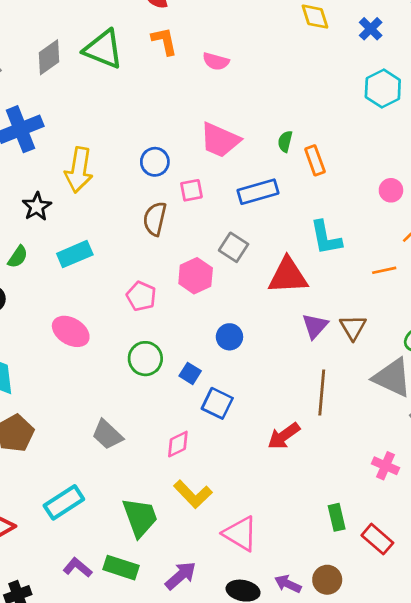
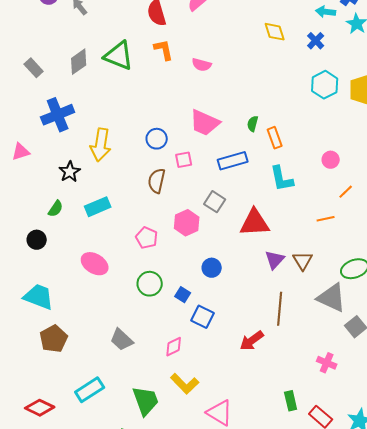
cyan L-shape: (326, 238) -> (282, 179), moved

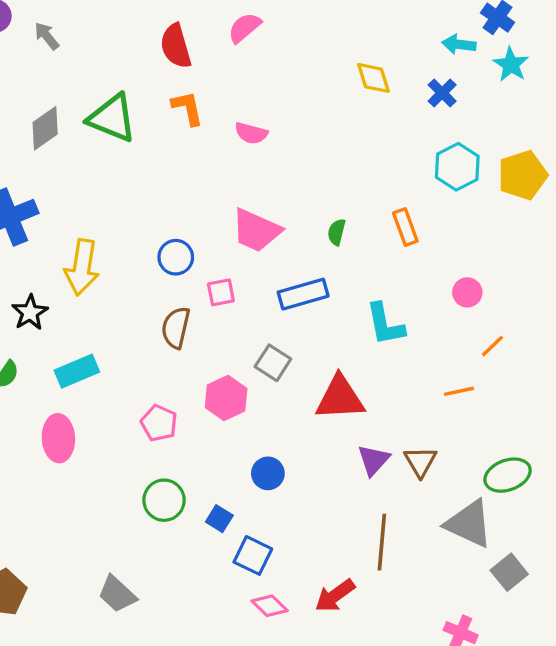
orange rectangle: (275, 138) -> (405, 227), moved
pink ellipse: (95, 264) -> (58, 438), moved, turned 56
pink diamond: (174, 347) -> (270, 606), moved, turned 70

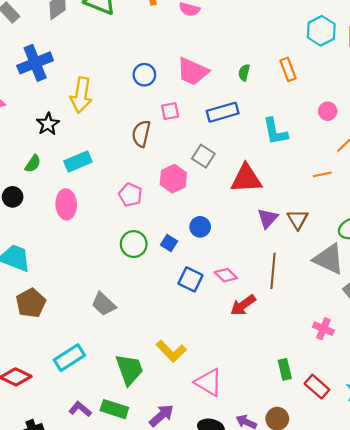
blue circle: (176, 257) -> (144, 75), moved
blue square: (219, 519) -> (169, 243), moved
pink diamond: (270, 606) -> (226, 275), moved

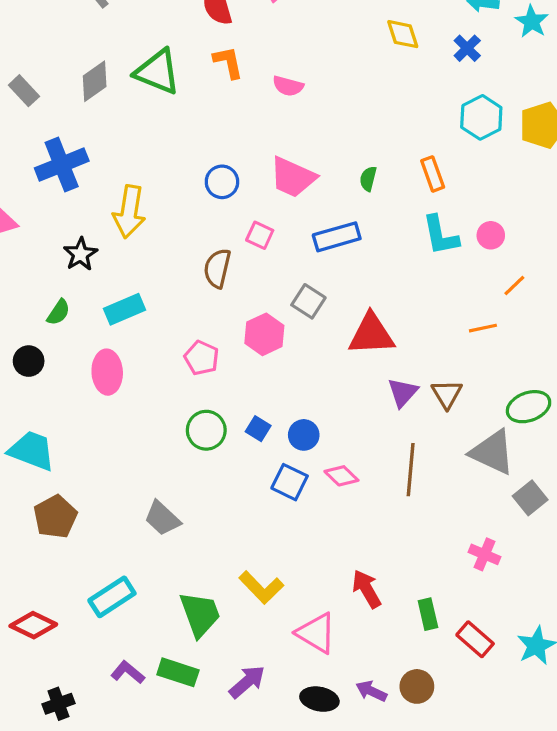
pink square: (170, 111) -> (260, 235), turned 36
cyan L-shape: (275, 132) -> (440, 235), moved
blue circle: (200, 227) -> (304, 435), moved
red arrow: (243, 305) -> (367, 589), moved, turned 96

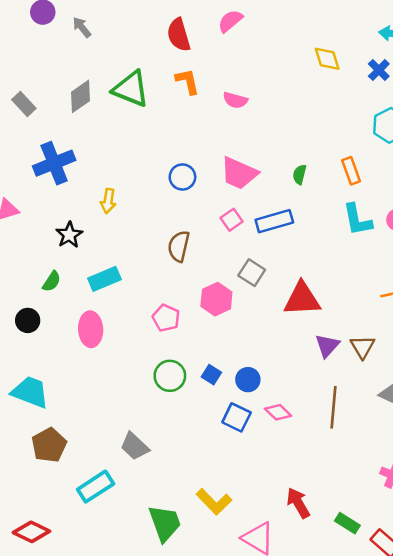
yellow arrow: (129, 212) -> (108, 201), size x0.6
pink square: (260, 235) -> (232, 220), moved, turned 30
cyan rectangle: (112, 597) -> (96, 487), moved
green rectangle: (428, 614) -> (347, 523), turned -45

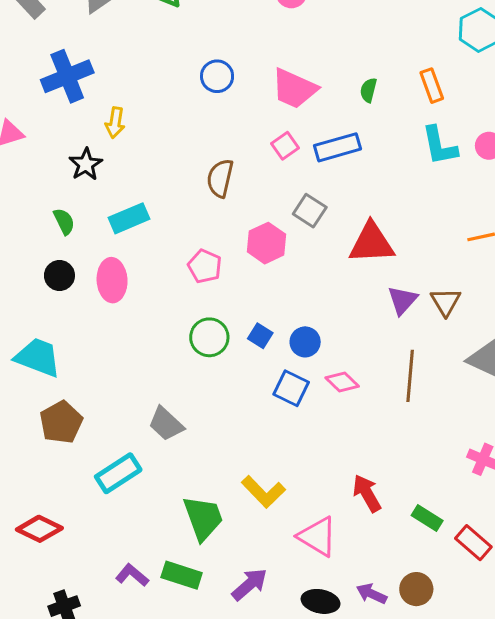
blue circle: (182, 177) -> (217, 76), moved
yellow arrow: (108, 201) -> (115, 123), moved
green semicircle: (52, 281) -> (64, 221), turned -60
black circle: (28, 320) -> (59, 276), moved

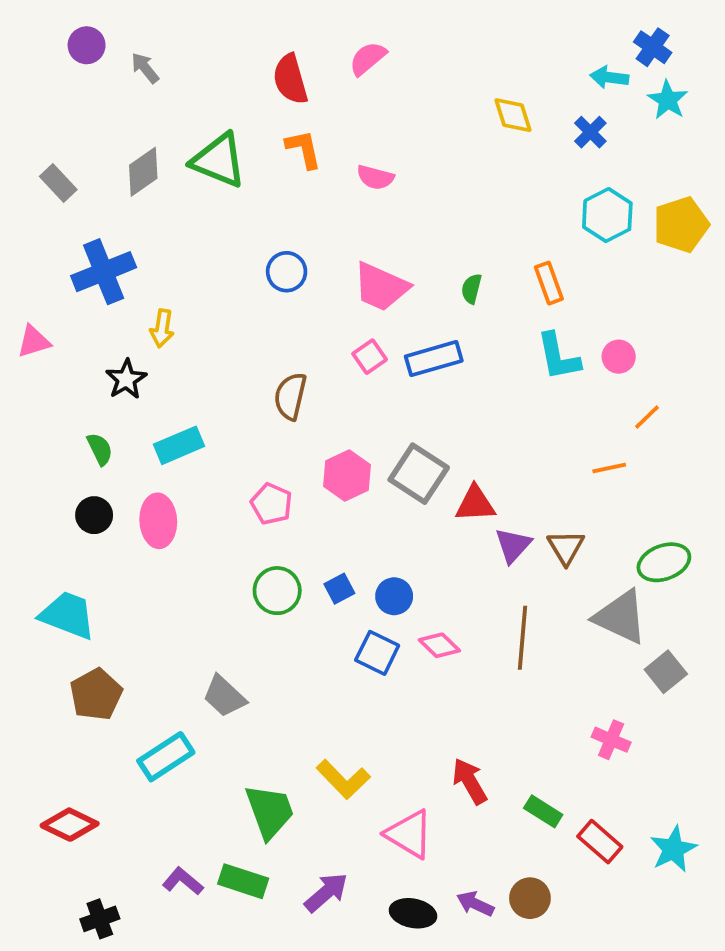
gray square: (310, 211) -> (419, 474), moved, size x1.4
red triangle: (372, 243) -> (475, 504), moved, size x0.7
blue square: (260, 336) -> (339, 589), turned 30

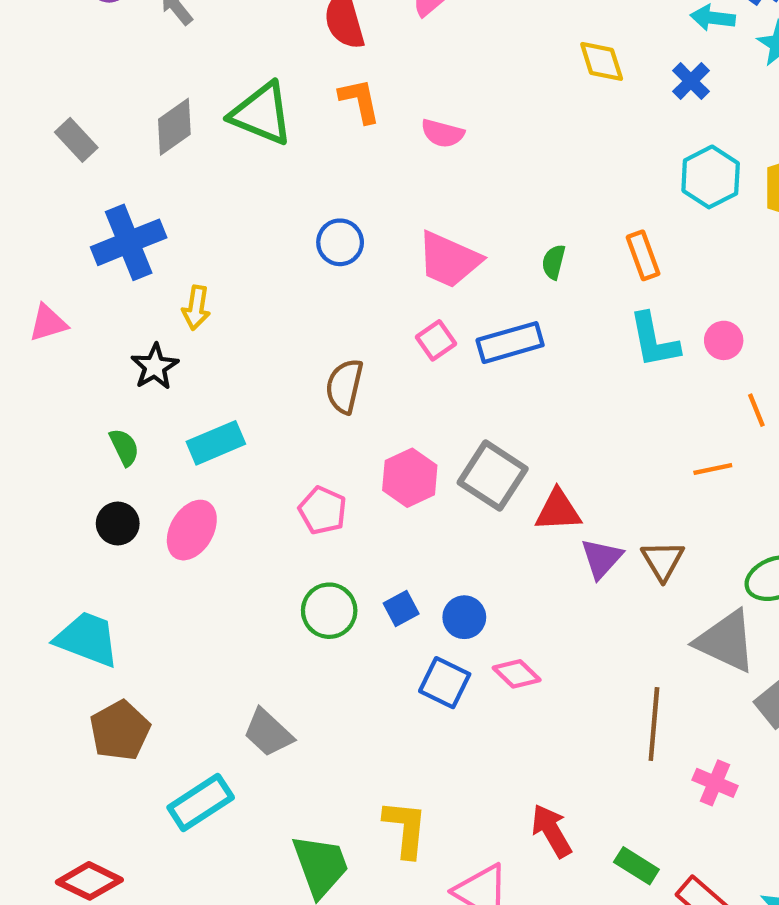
orange line: (647, 417) -> (756, 410), turned -68
pink ellipse: (158, 521) -> (192, 530), turned 33
brown line: (522, 638) -> (654, 724), moved
yellow L-shape: (343, 779) -> (405, 829), turned -130

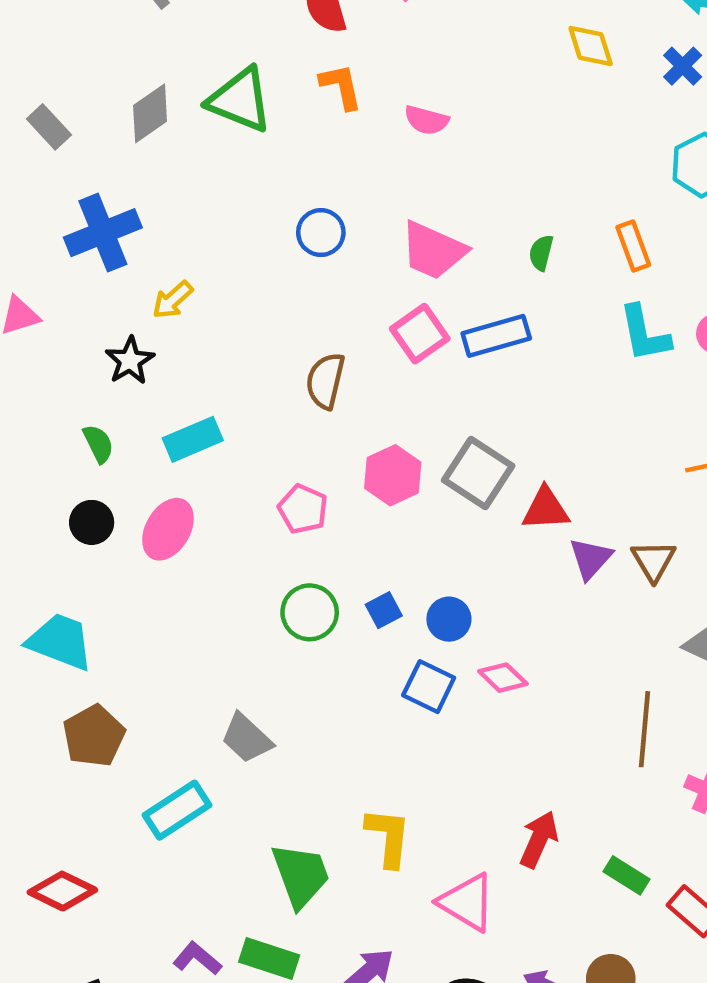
yellow arrow: (196, 308) -> (173, 300), turned 39
pink square: (436, 340) -> (420, 334), size x1.4
red arrow: (551, 831) -> (539, 839), turned 54

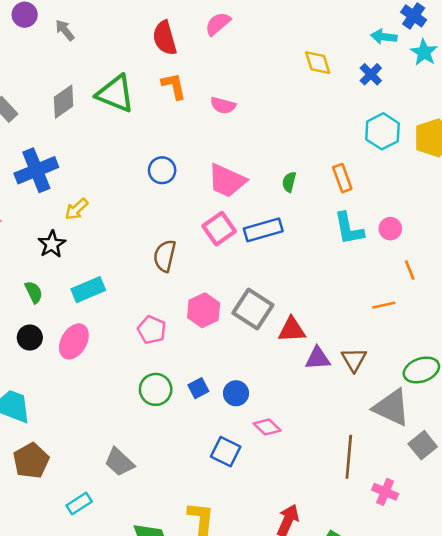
purple triangle: (591, 558) -> (318, 358), turned 44
blue square: (429, 687) -> (226, 452), moved
cyan rectangle: (177, 810) -> (79, 504), size x0.7

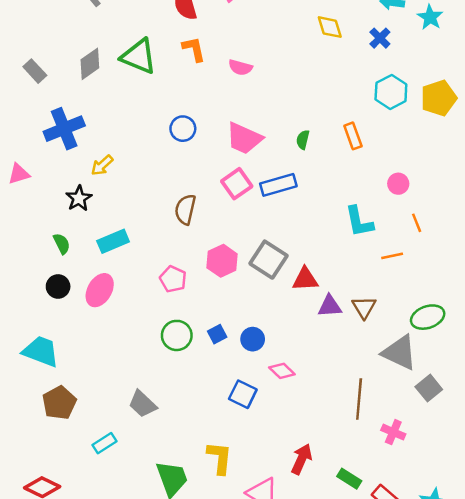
cyan L-shape: (349, 229) -> (359, 222), moved

